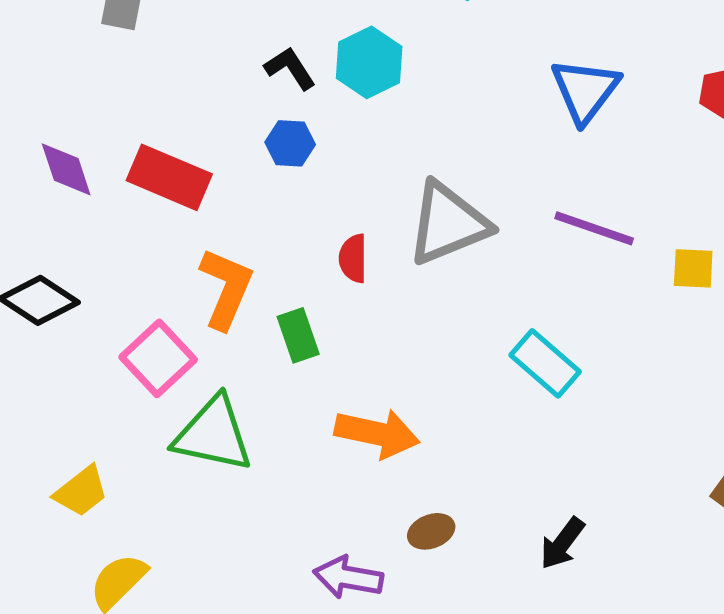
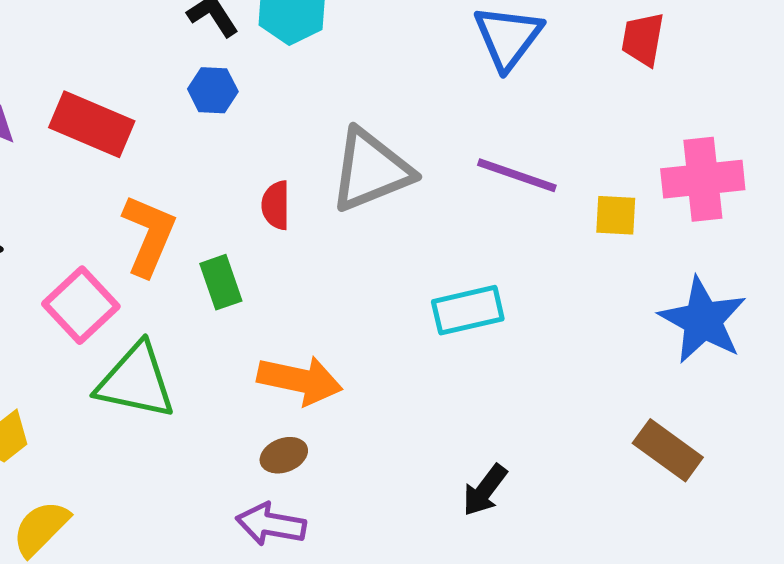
cyan rectangle: (545, 363) -> (468, 310), turned -54
brown ellipse: (431, 531) -> (284, 455), moved

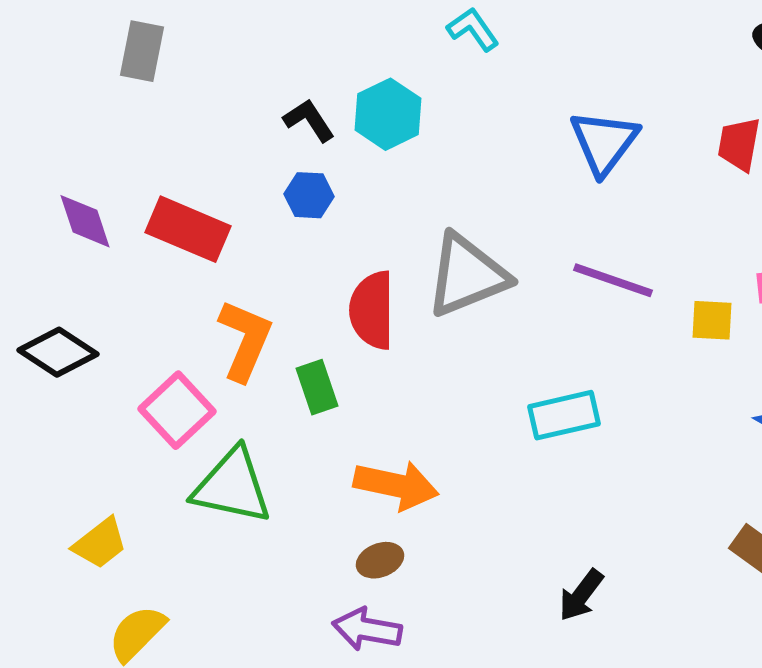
red semicircle: (276, 205) -> (372, 310), size x1.6

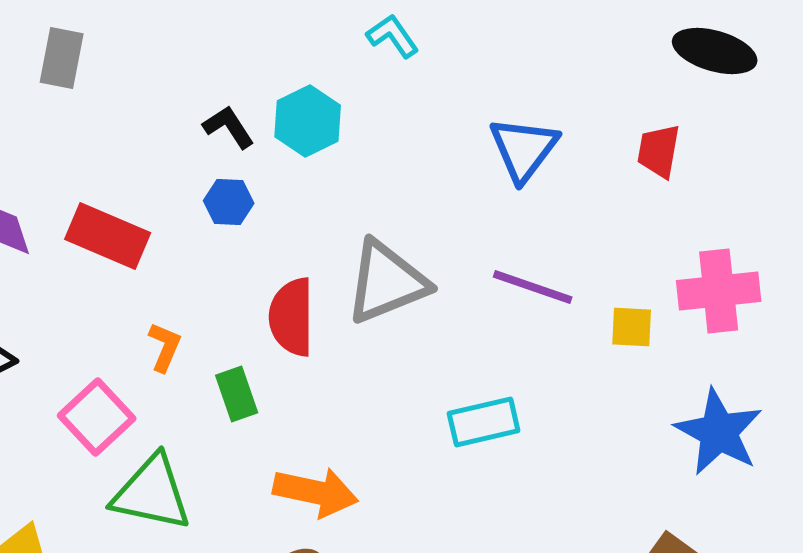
orange L-shape: (245, 340) -> (165, 347), size x0.6

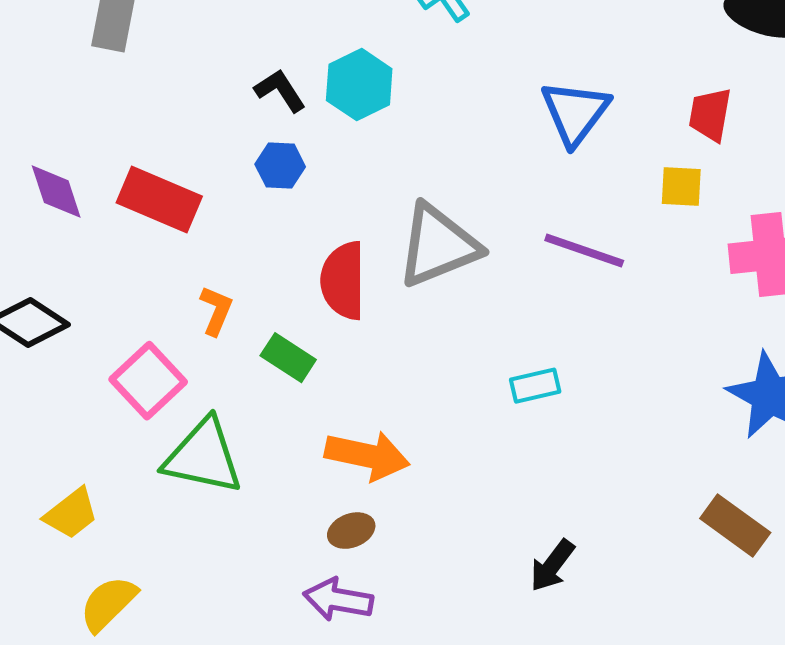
yellow square: (632, 327) -> (681, 187), moved
green rectangle: (237, 394) -> (288, 358), turned -38
cyan rectangle: (484, 422) -> (535, 386), size x0.7

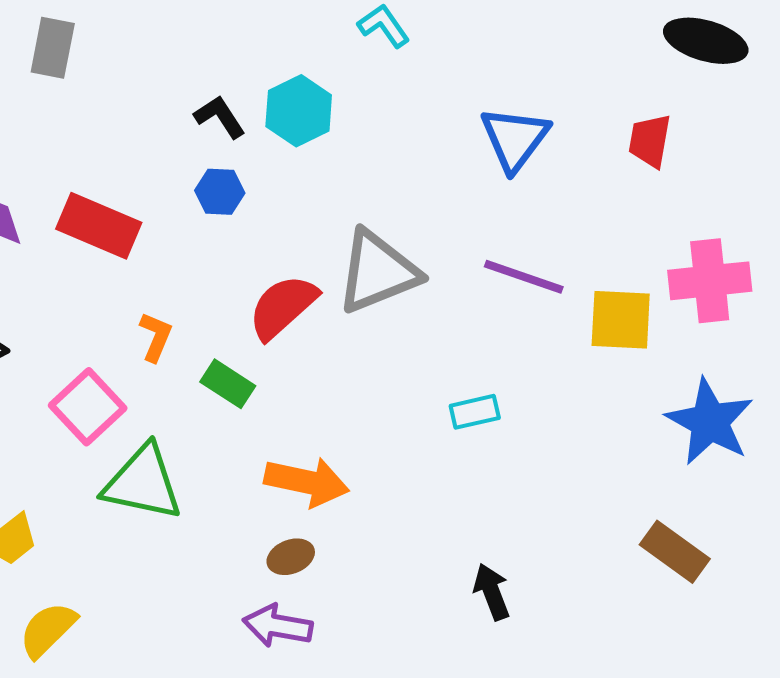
yellow square: (681, 187) -> (621, 320), moved, size x1.5
red semicircle: (343, 281) -> (283, 307), turned 48
black arrow: (552, 566) -> (492, 592), turned 122

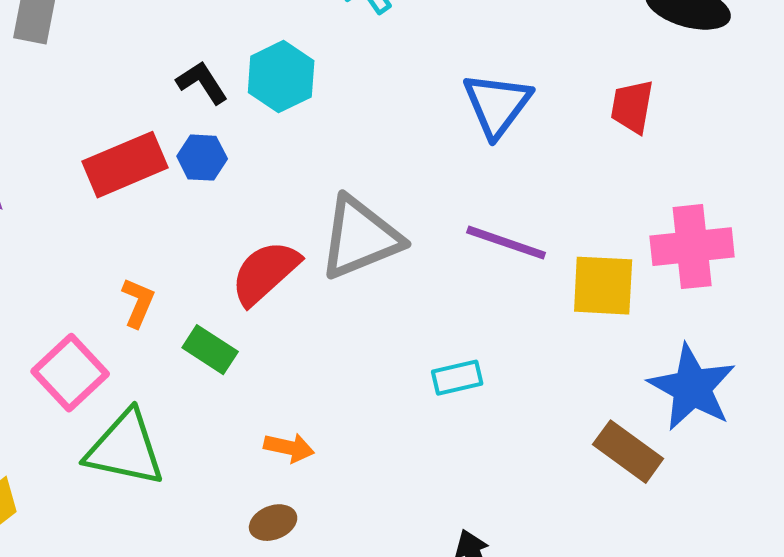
red rectangle: (99, 226) -> (125, 165), moved, turned -46
orange arrow: (307, 482) -> (289, 448), size x0.6
brown rectangle: (675, 552) -> (628, 452), moved

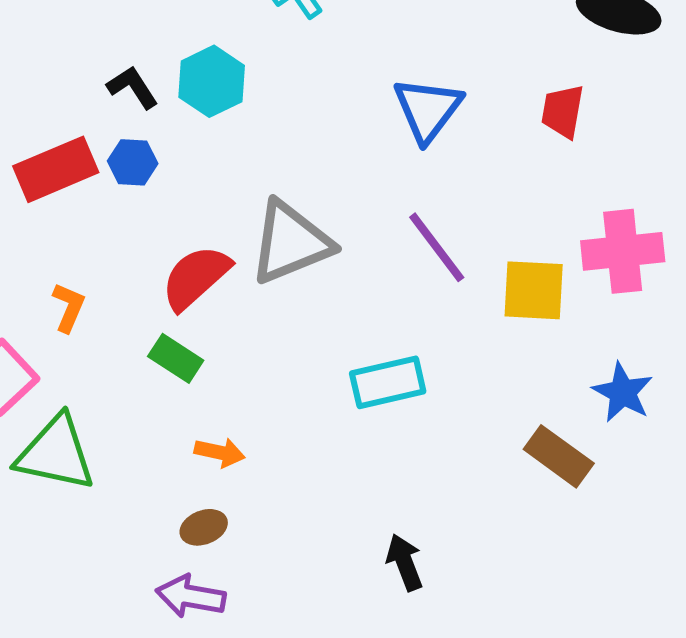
purple line: (506, 243) -> (437, 247), turned 34
green rectangle: (210, 350) -> (176, 358), moved
cyan rectangle: (457, 378) -> (388, 382), size x1.5
blue star: (692, 388) -> (623, 392), size x0.7

